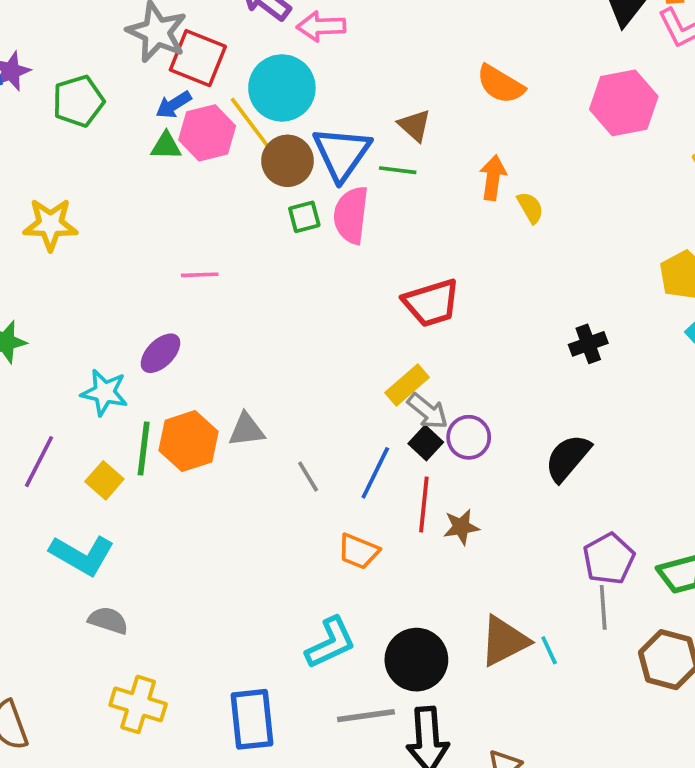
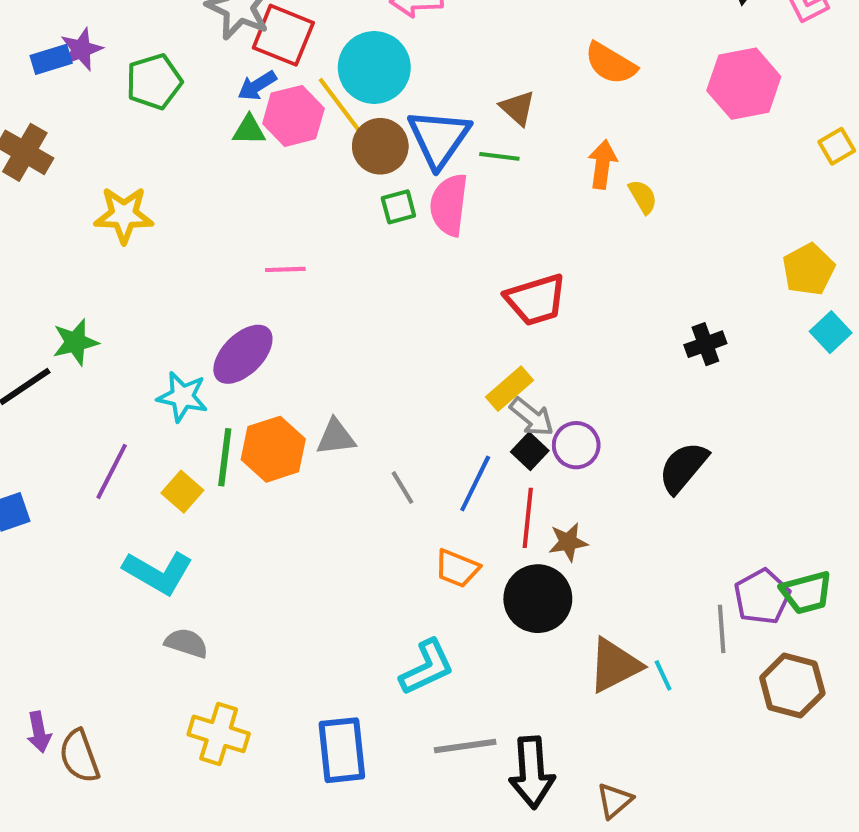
purple ellipse: (160, 353) -> (243, 354), size x1.4
purple pentagon: (609, 559) -> (762, 597), moved
black circle: (416, 660) -> (538, 599), moved

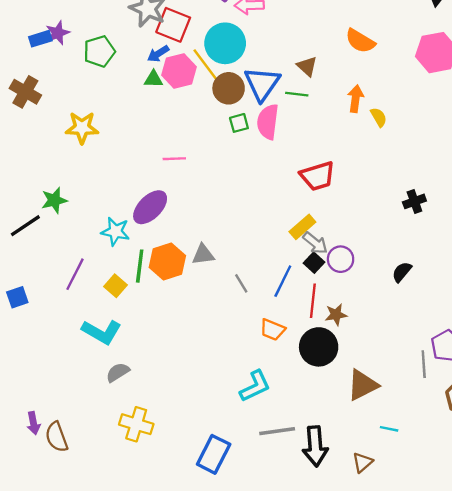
black semicircle: (683, 467) -> (402, 272), size x0.7
gray semicircle: (186, 643) -> (118, 372), turned -50
cyan line: (663, 675) -> (389, 429), moved, turned -54
blue rectangle: (342, 750) -> (214, 454), moved, turned 33

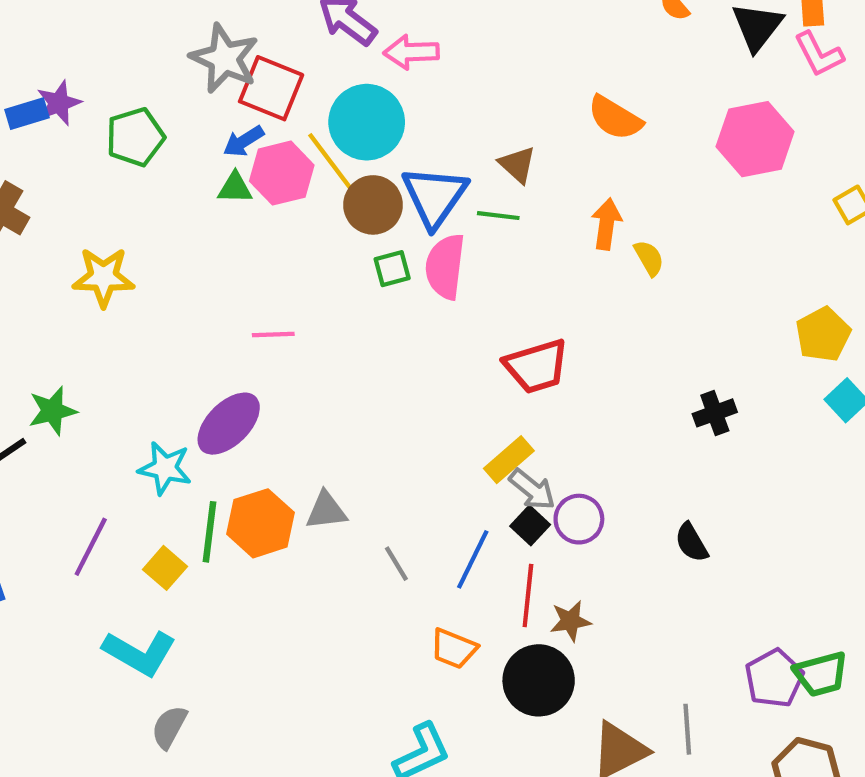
black semicircle: (402, 272) -> (691, 542), turned -70
gray line: (424, 364) -> (687, 729), moved
gray semicircle: (118, 372) -> (169, 727), turned -30

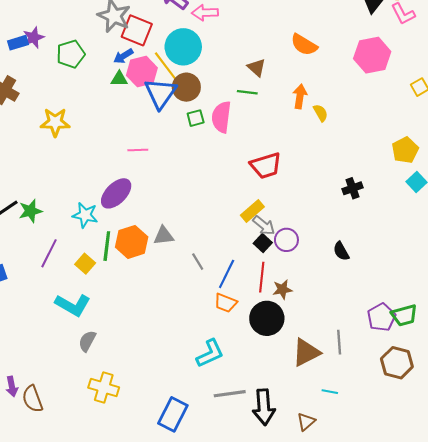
blue triangle: (435, 196) -> (161, 93), moved
green star: (52, 411) -> (30, 211), moved
blue line: (473, 559) -> (227, 274), moved

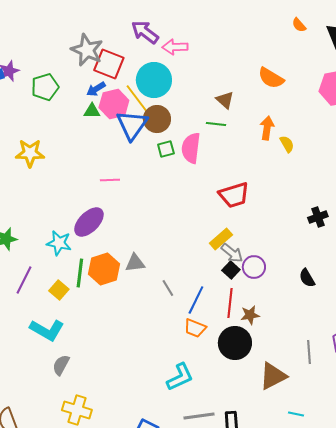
gray line: (339, 342) -> (309, 352), moved

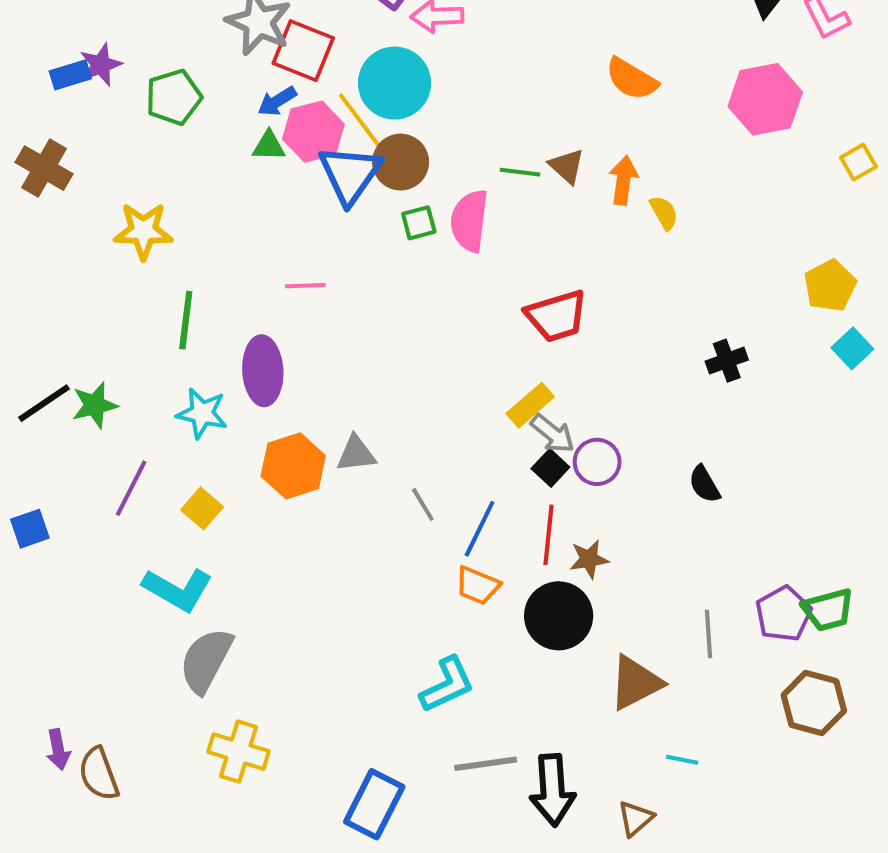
brown triangle: (225, 100) -> (567, 166), moved
purple ellipse: (89, 222) -> (263, 371), turned -48
green line: (80, 273) -> (186, 320), moved
gray semicircle: (61, 365) -> (206, 660), size x1.6

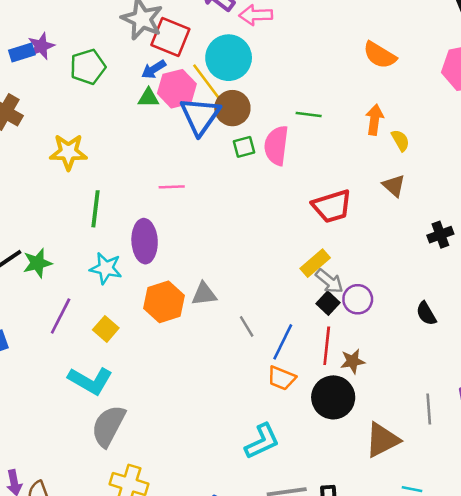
brown triangle: (567, 166) -> (394, 186), moved

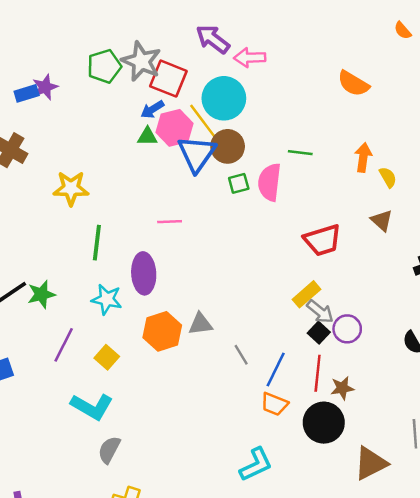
orange semicircle: (380, 55) -> (353, 84), moved
green pentagon: (88, 67) -> (104, 66), moved
gray semicircle: (108, 426) -> (109, 450), size x0.7

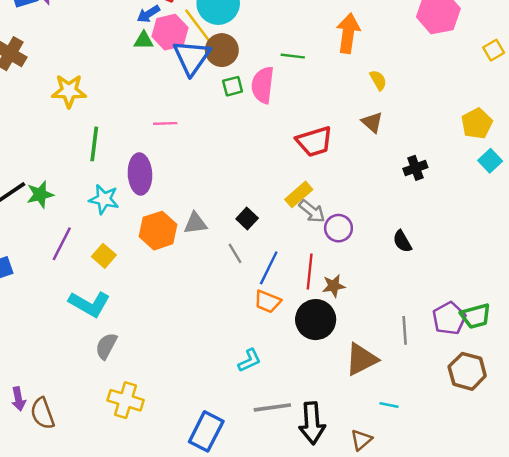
orange arrow: (363, 157) -> (348, 33), moved, size x1.4
black square: (319, 333) -> (247, 219), moved
cyan L-shape: (256, 465) -> (249, 360), size x0.7

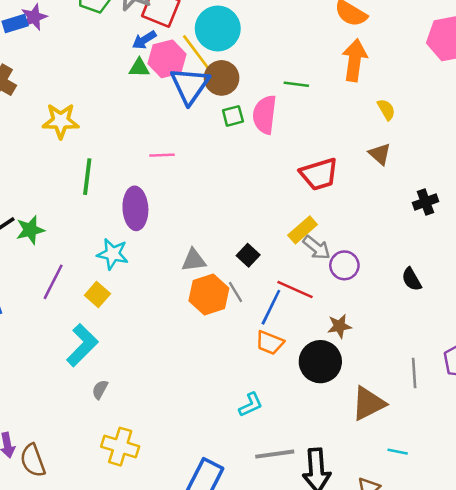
cyan star: (104, 199) -> (113, 254), moved
orange hexagon: (158, 231) -> (209, 295), moved
red line: (310, 271) -> (295, 289), moved, turned -72
cyan L-shape: (89, 304) -> (82, 345), turned -75
gray semicircle: (106, 346) -> (100, 390), size x0.7

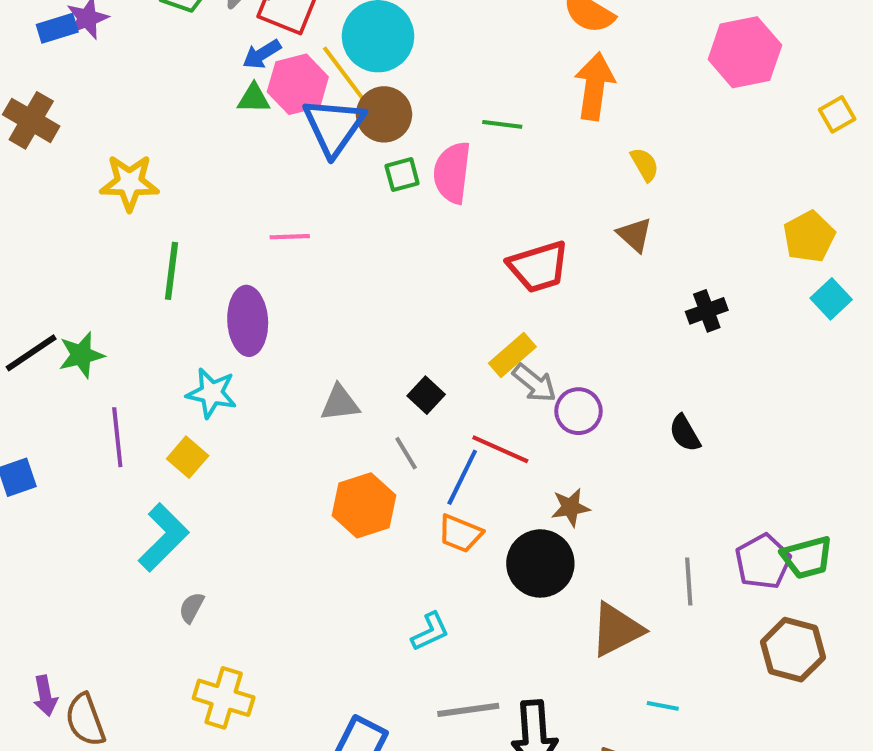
purple line: (53, 282) -> (117, 437), turned -33
orange hexagon: (209, 295) -> (364, 505), moved

